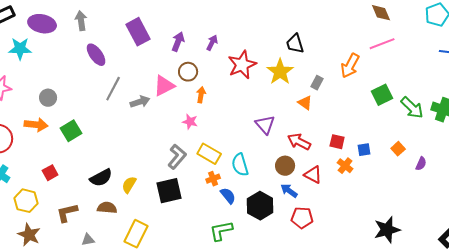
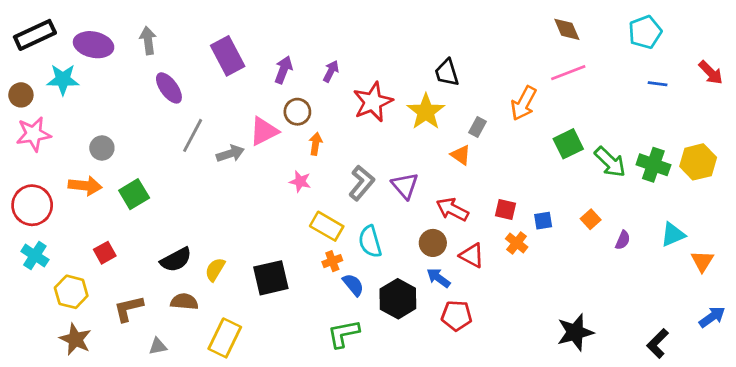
gray L-shape: (177, 157) -> (362, 183), moved

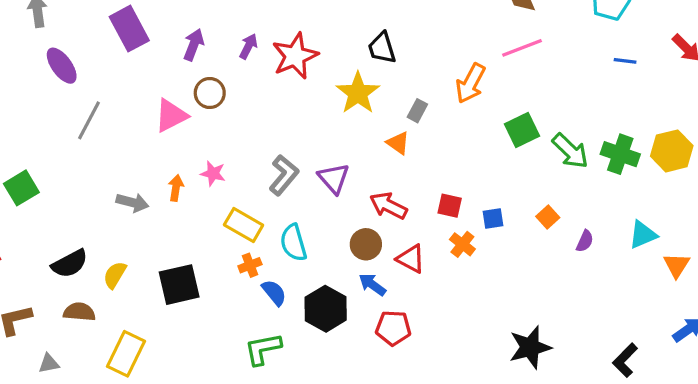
red star: (373, 102) -> (295, 56), moved
orange arrow: (316, 144) -> (176, 188), moved
gray arrow: (230, 154) -> (132, 202), moved, turned 32

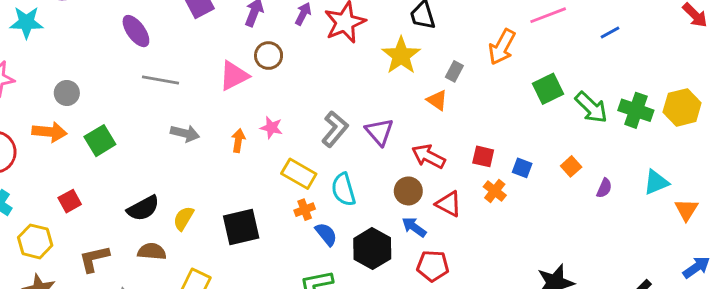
blue line: (625, 61) -> (610, 32), moved, turned -36
gray line: (89, 120) -> (160, 80), turned 72
gray arrow: (132, 202) -> (185, 133), moved
blue square: (493, 219) -> (522, 168), turned 30

